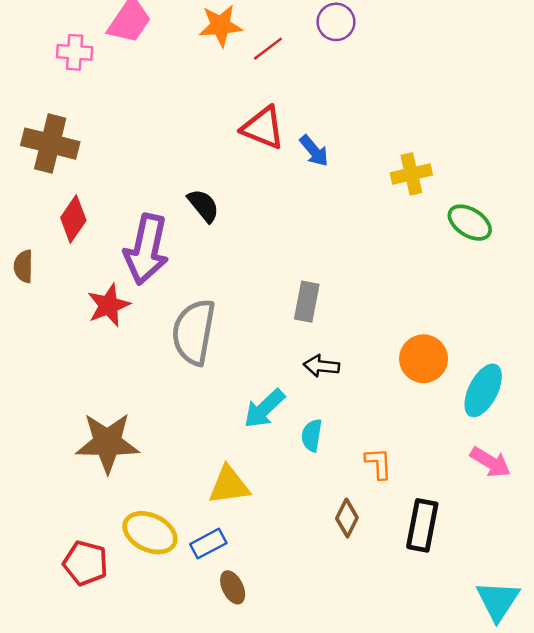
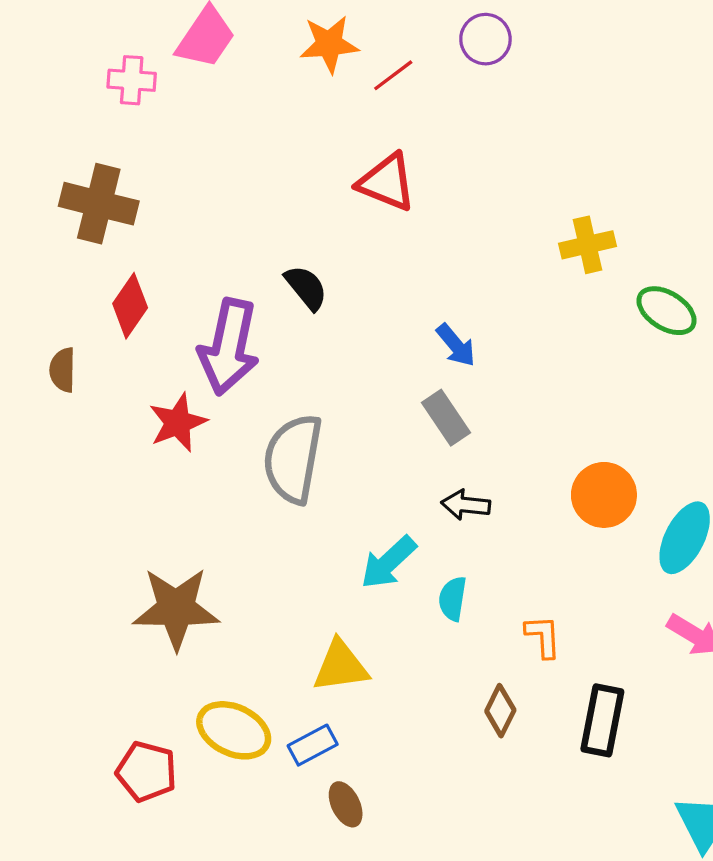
blue arrow: (314, 151) -> (456, 345), moved
gray rectangle: (307, 302) -> (446, 418), turned -45

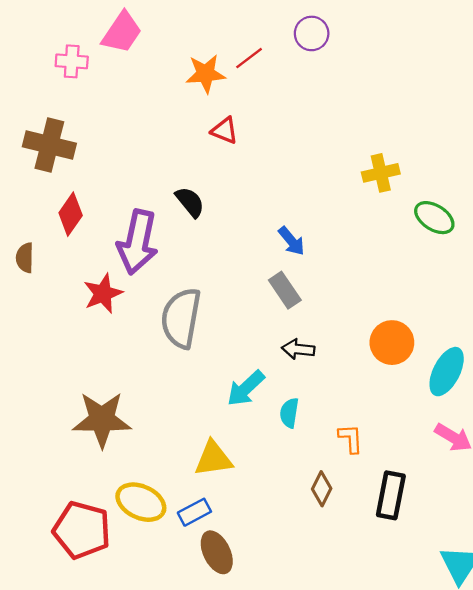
orange star: (329, 44) -> (206, 74), moved
red triangle: (387, 182) -> (225, 131), moved, size x0.7
red pentagon: (146, 771) -> (82, 530), size x1.4
brown ellipse: (346, 804) -> (217, 552), size x1.4

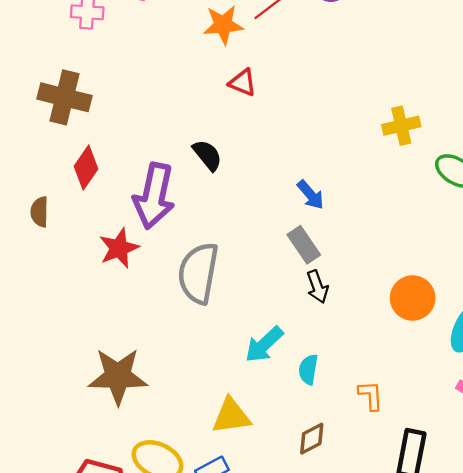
black arrow: (298, 349) -> (317, 287), moved, turned -116
brown diamond: (322, 489) -> (312, 439), moved, turned 36

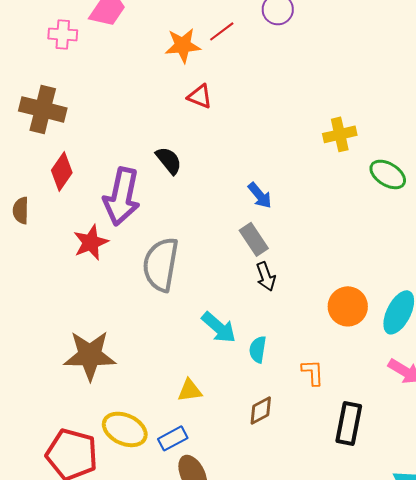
orange circle: (413, 298) -> (348, 306), moved
cyan arrow: (264, 344) -> (219, 327), turned -96
yellow triangle: (231, 416) -> (190, 390), size x0.7

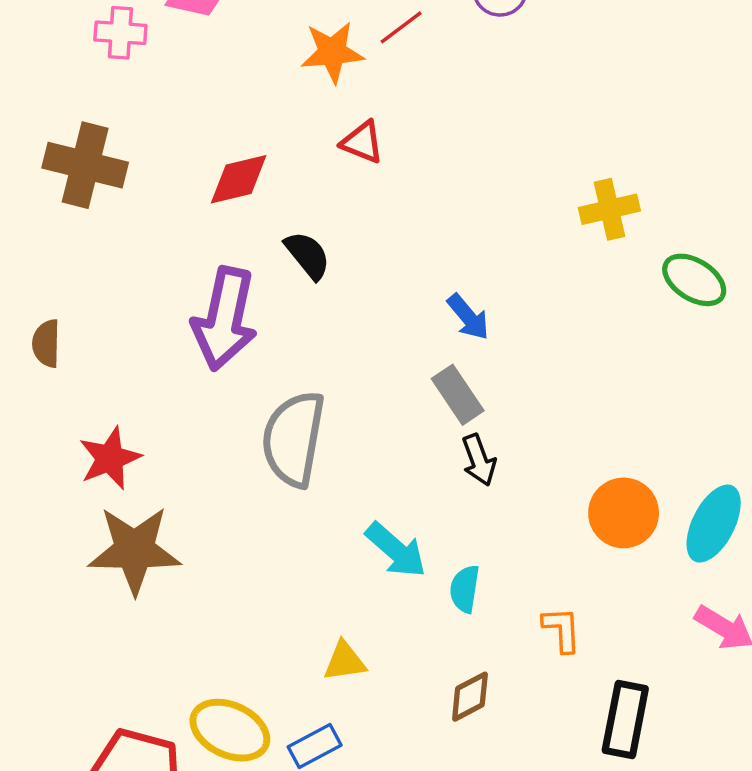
red diamond: (62, 171) -> (239, 179), moved, turned 42
red star: (91, 242) -> (110, 458), moved
brown star: (90, 355) -> (135, 550), moved

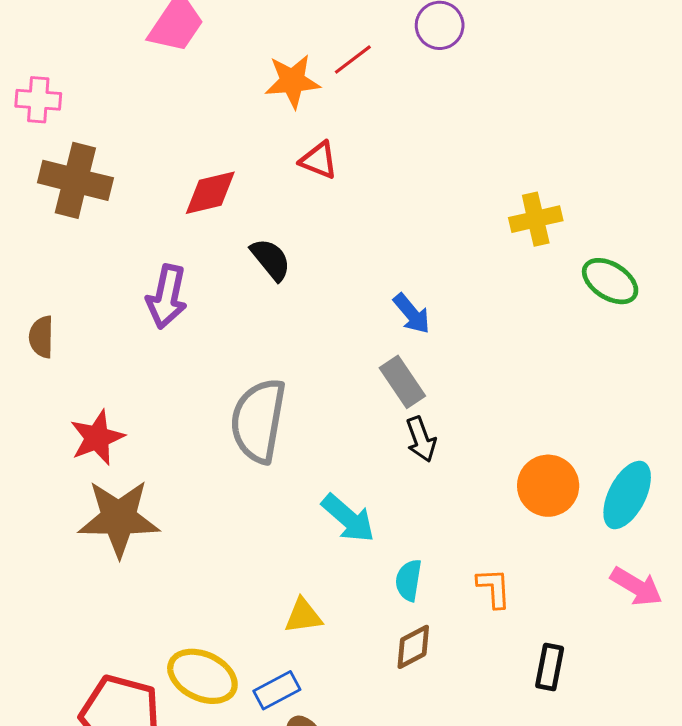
pink cross: (120, 33) -> (38, 100), moved
purple arrow: (225, 319) -> (167, 297), moved, size x0.7
cyan semicircle: (465, 589) -> (409, 580), moved
black rectangle: (625, 720) -> (550, 667), size x0.7

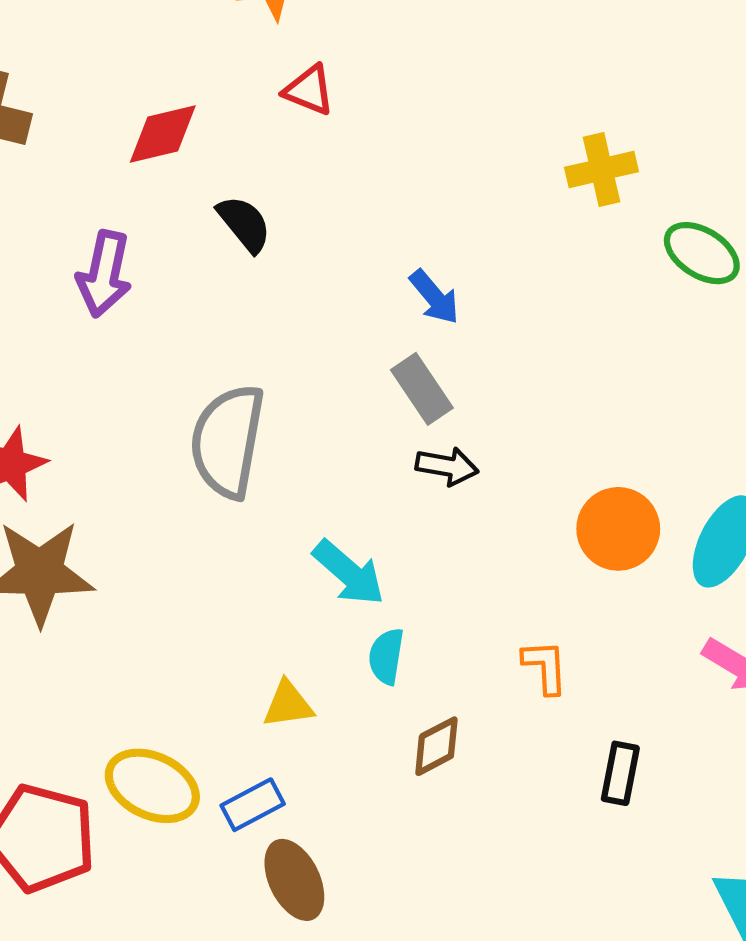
black arrow: (421, 439) -> (447, 466), turned -60
cyan semicircle: (409, 580) -> (386, 656), moved

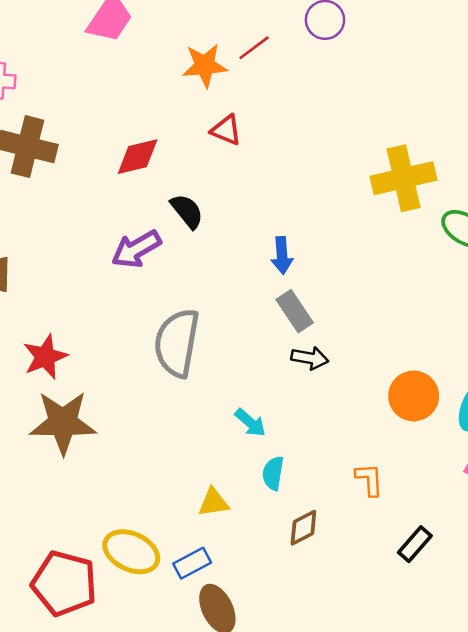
yellow cross: (602, 170) -> (403, 178), size x1.5
purple arrow: (104, 274) -> (136, 249), moved, turned 48
blue arrow: (434, 297) -> (282, 255), moved, turned 36
cyan arrow: (349, 573) -> (250, 423), size x0.7
black rectangle: (620, 773) -> (415, 544), turned 30

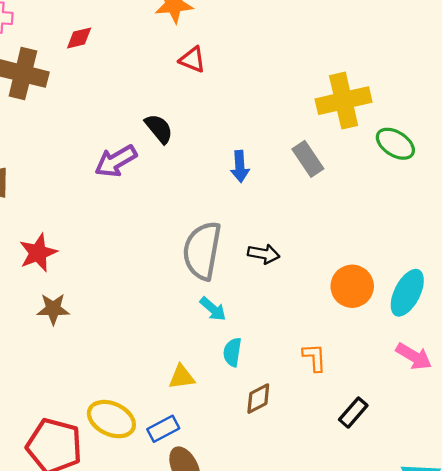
red diamond: (138, 157) -> (79, 38), moved, size x0.7
gray rectangle: (295, 311) -> (308, 159), moved
gray semicircle: (177, 343) -> (202, 251), moved
brown star: (63, 423) -> (53, 309), size x0.6

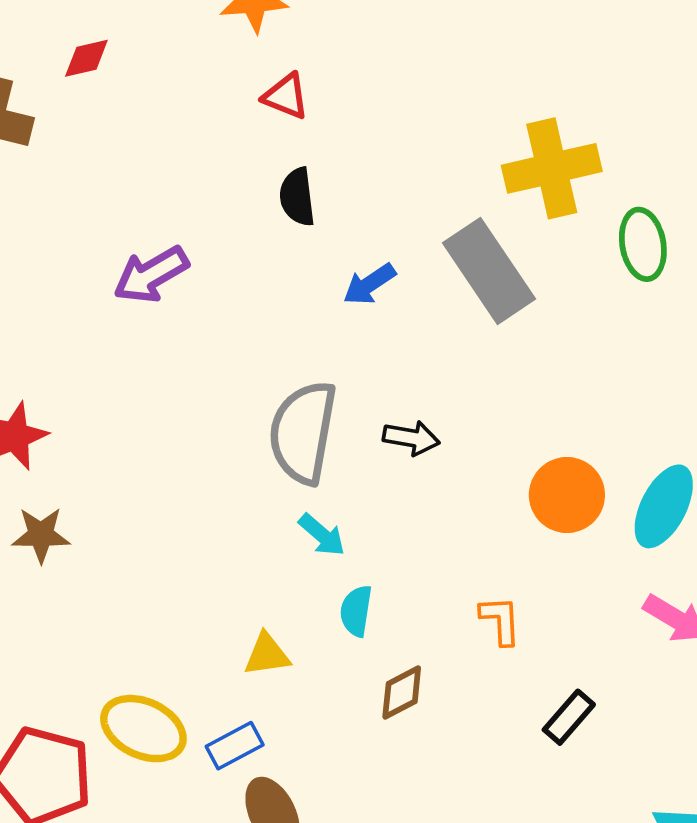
black semicircle: (159, 129) -> (297, 197), moved, turned -148
green ellipse: (395, 144) -> (643, 244), turned 48
gray rectangle: (308, 159) -> (489, 271), size x1.6
blue arrow: (240, 166) -> (369, 284), turned 60

